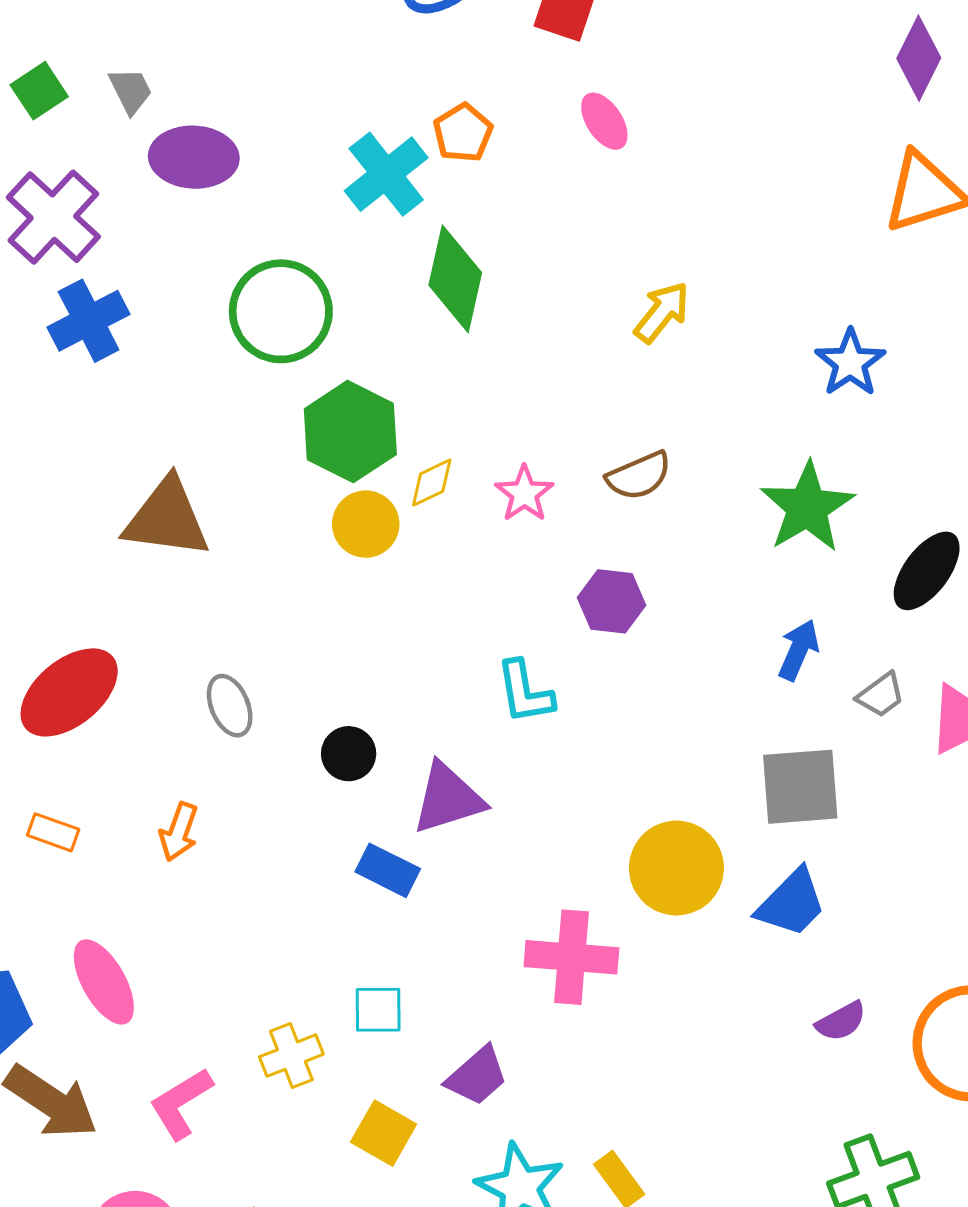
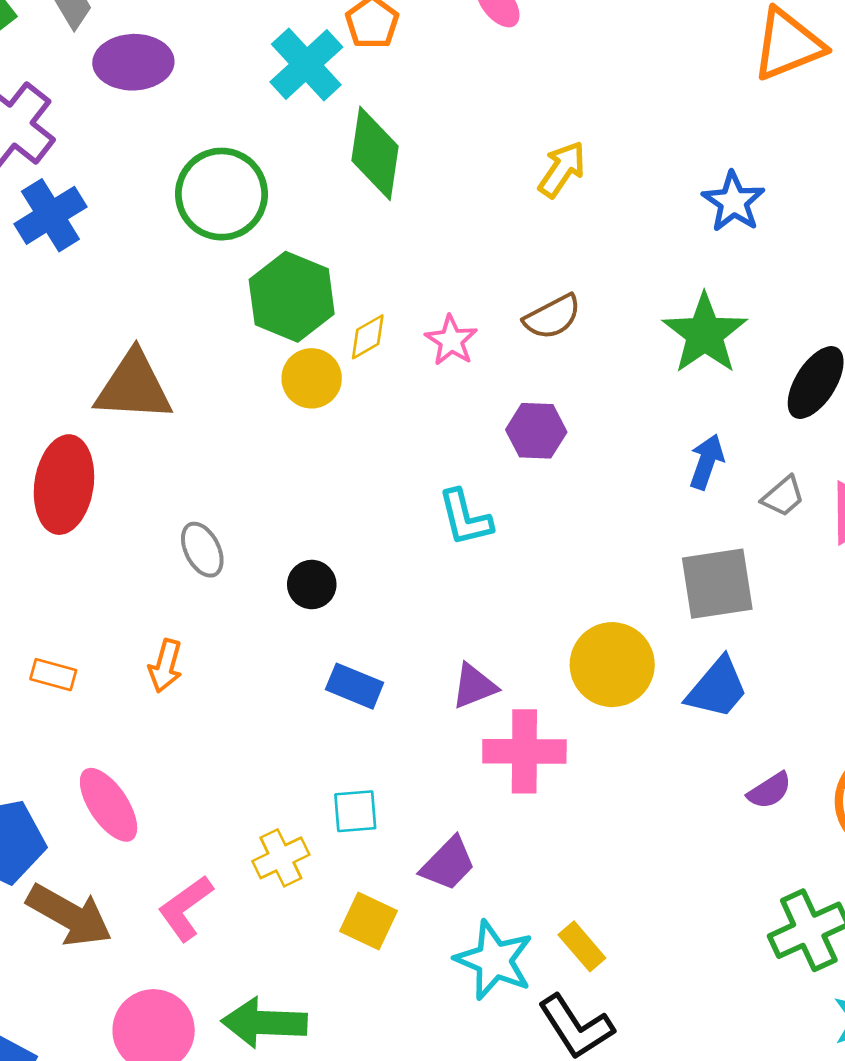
red ellipse: (69, 692) -> (64, 485), moved, turned -38
purple triangle: (448, 798) -> (474, 686), moved, size x0.7

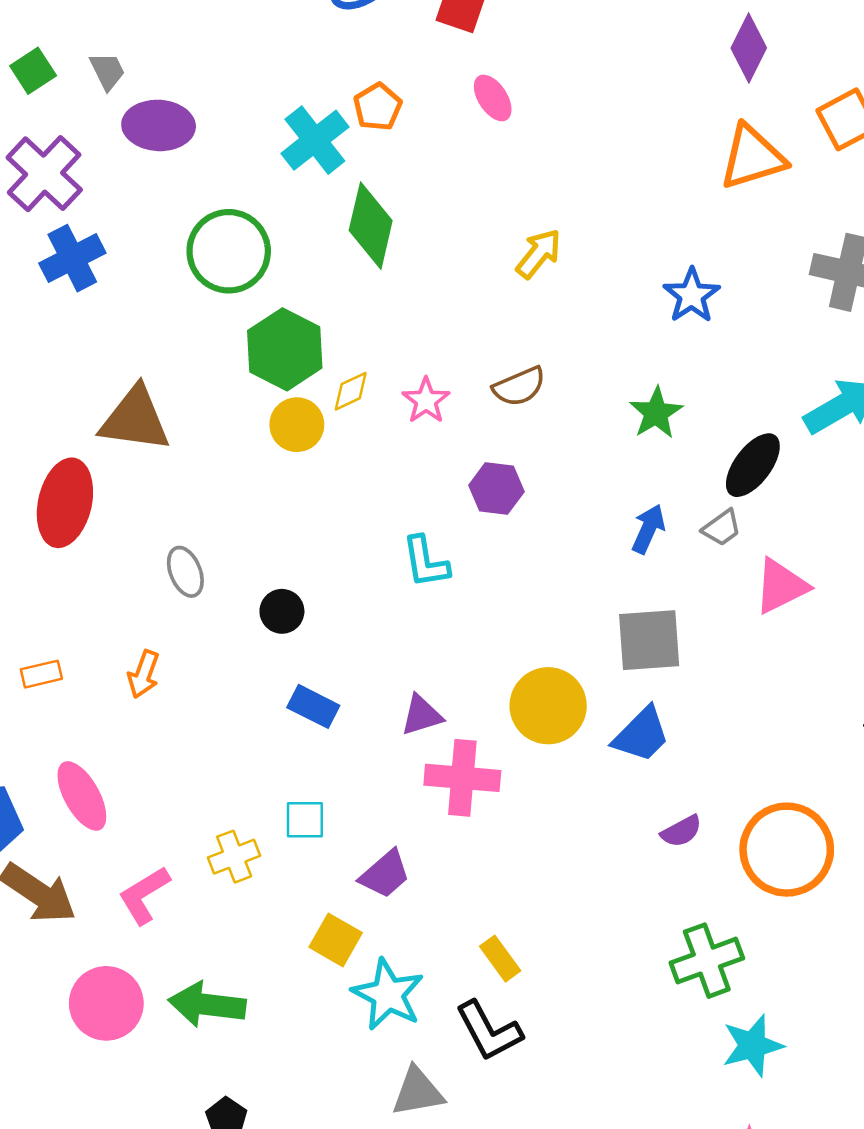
green star: (705, 334) -> (656, 413), size x0.7
gray trapezoid: (783, 496) -> (722, 528), moved
orange rectangle: (53, 675) -> (41, 674), turned -33
yellow square: (368, 921) -> (336, 940), moved
cyan star: (494, 960) -> (388, 994), moved

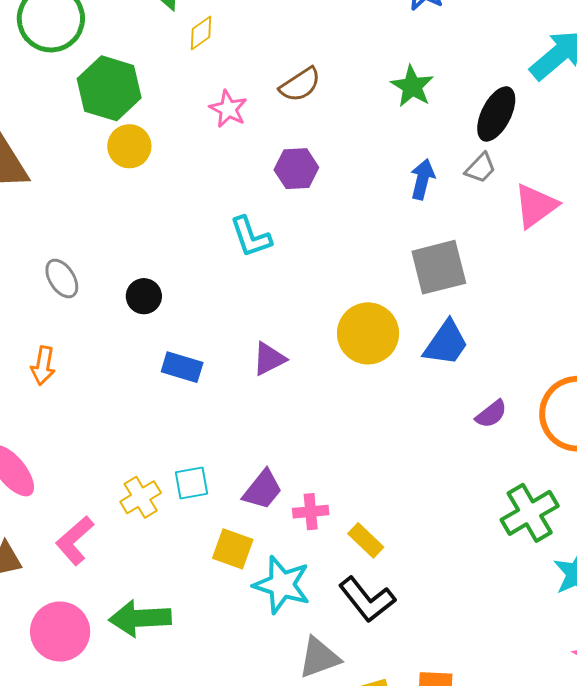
yellow diamond: (351, 391) -> (201, 33), moved
pink cross: (462, 778) -> (311, 512), moved, size x0.6
cyan square: (305, 820) -> (192, 483), moved

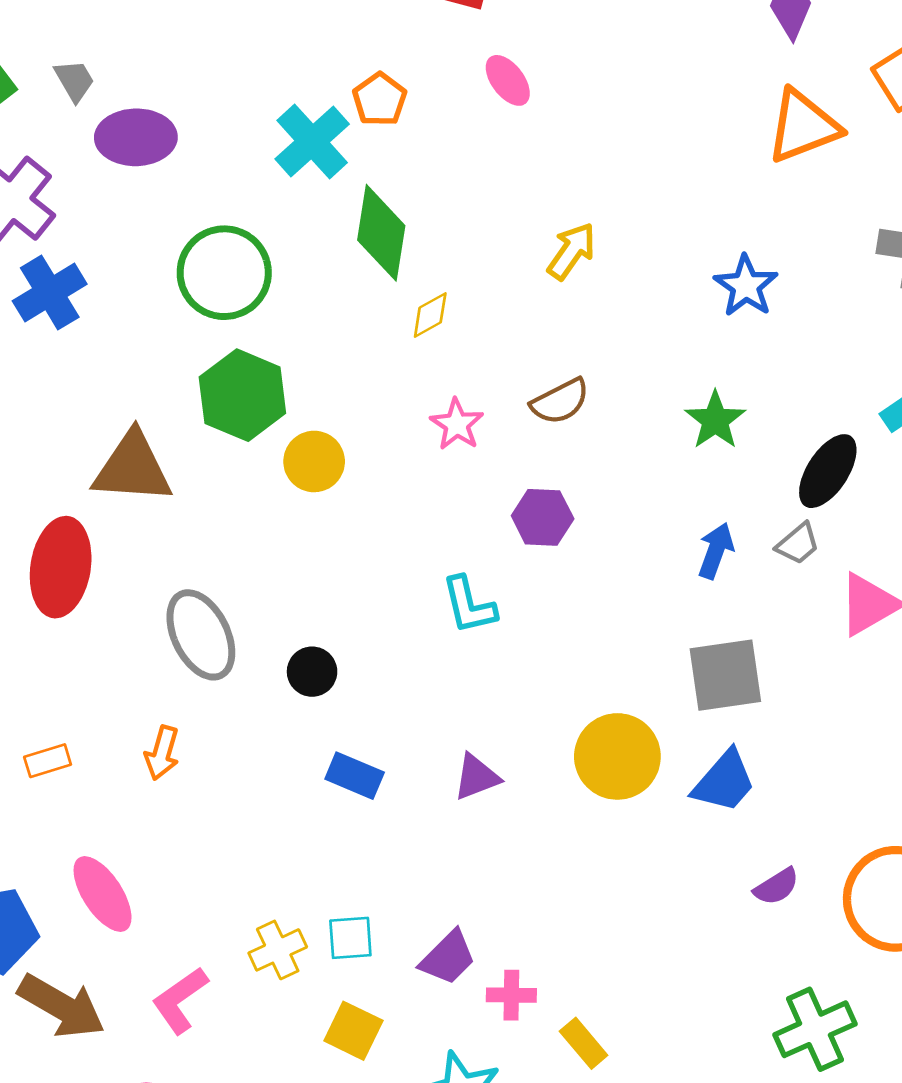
green hexagon: (109, 88) -> (242, 395), moved
gray ellipse: (62, 278) -> (201, 635), size x1.6
yellow square: (233, 549) -> (353, 1031), moved

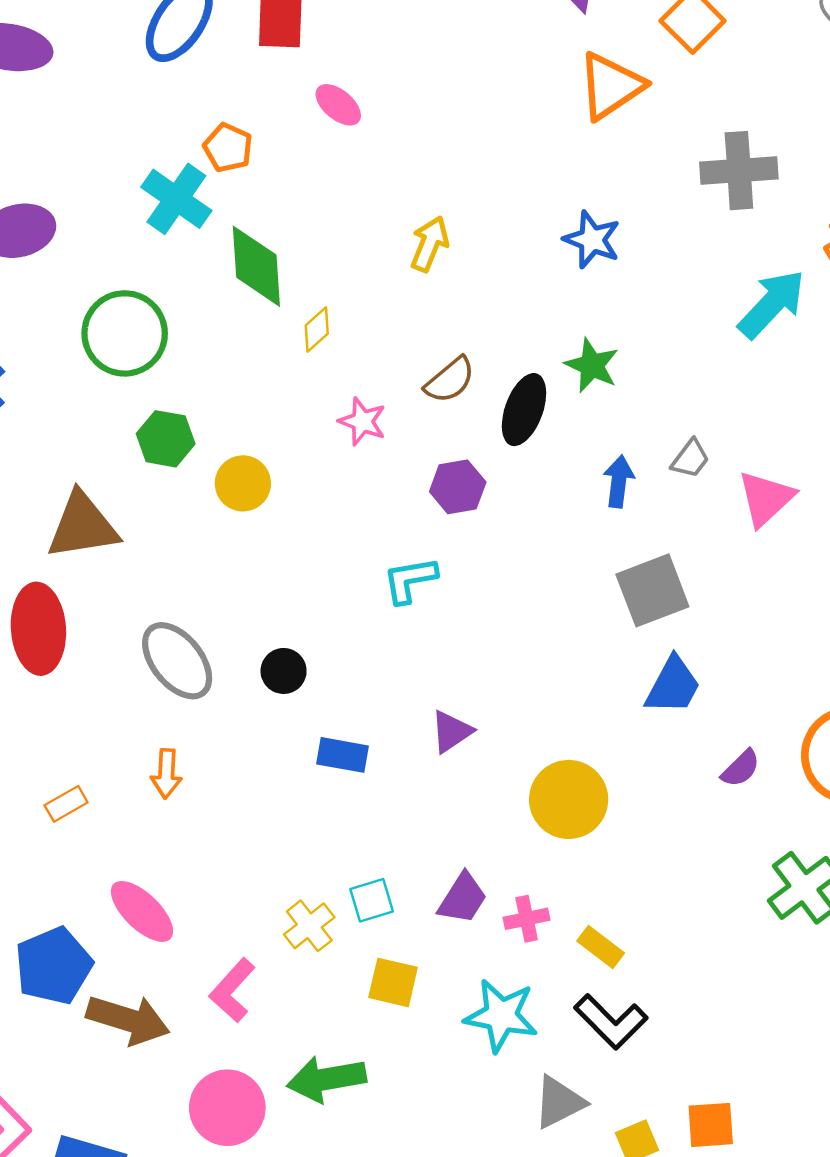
green hexagon: (242, 395) -> (166, 439), size x0.7
black ellipse: (828, 471) -> (524, 410), moved
cyan L-shape: (469, 605) -> (410, 580), turned 106
yellow circle: (617, 756) -> (569, 799), moved

